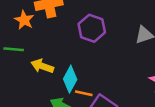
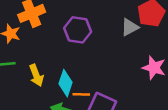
yellow arrow: (42, 66) -> (36, 75), turned -120

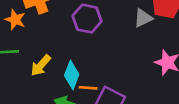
yellow arrow: (36, 75) -> (41, 65), turned 60

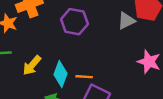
orange line: (88, 88) -> (84, 77), moved

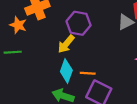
yellow arrow: (32, 65) -> (66, 44), moved

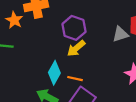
yellow arrow: (66, 44) -> (76, 48), moved

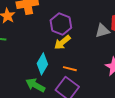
orange line: (75, 79) -> (70, 69), moved

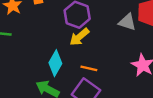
gray triangle: (102, 31) -> (127, 22), turned 35

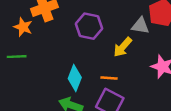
yellow arrow: (79, 37) -> (123, 47), moved

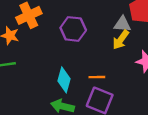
yellow arrow: (123, 47) -> (121, 40), moved

